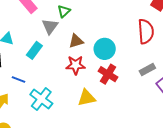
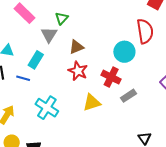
cyan circle: (105, 49) -> (124, 52), moved
red star: (76, 65) -> (78, 71), turned 30
gray rectangle: (147, 70) -> (129, 96), moved
blue line: (19, 80) -> (23, 78), moved

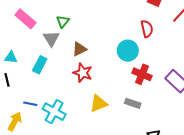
red semicircle: (145, 31) -> (147, 29), size x0.7
red cross: (111, 77) -> (142, 74), moved
blue line: (23, 78) -> (30, 104), moved
gray rectangle: (129, 96) -> (133, 103), moved, turned 56

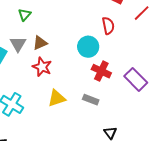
gray triangle: (51, 39) -> (18, 44), moved

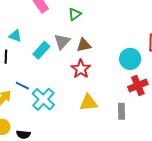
red cross: (101, 71) -> (138, 85), turned 30
gray rectangle: (91, 100) -> (121, 111), turned 56

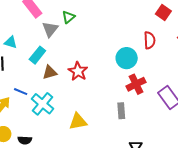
gray triangle: (62, 42) -> (50, 29), moved
brown triangle: (84, 45) -> (50, 72), moved
yellow triangle: (88, 103) -> (78, 122), moved

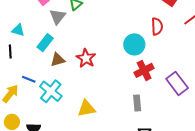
gray rectangle: (121, 111) -> (137, 103), moved

